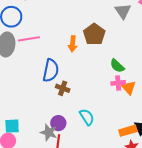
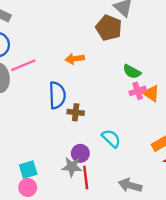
brown pentagon: (94, 34) -> (109, 28), moved
orange arrow: (73, 44) -> (75, 59), turned 91

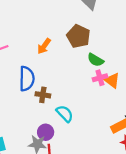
brown pentagon: (109, 28) -> (78, 36), moved
orange arrow: (75, 59) -> (44, 46), turned -49
cyan semicircle: (111, 138) -> (65, 114), moved

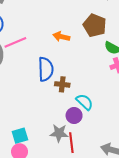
orange arrow: (44, 46) -> (61, 37), turned 70
purple circle: (46, 132) -> (74, 115), moved

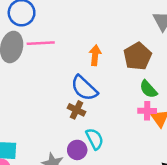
orange arrow: (61, 37) -> (95, 55), turned 63
blue semicircle: (46, 69) -> (84, 88), moved, turned 115

